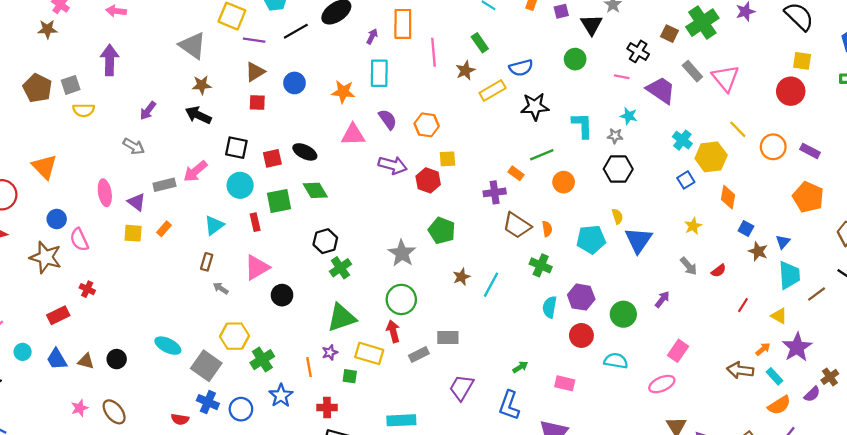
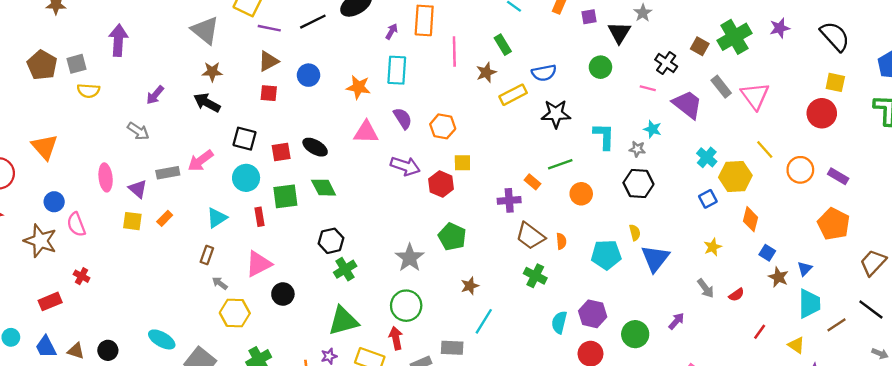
green cross: (541, 265) -> (535, 276), moved
cyan line: (491, 285) -> (484, 321), moved
yellow hexagon: (234, 336) -> (235, 313), moved

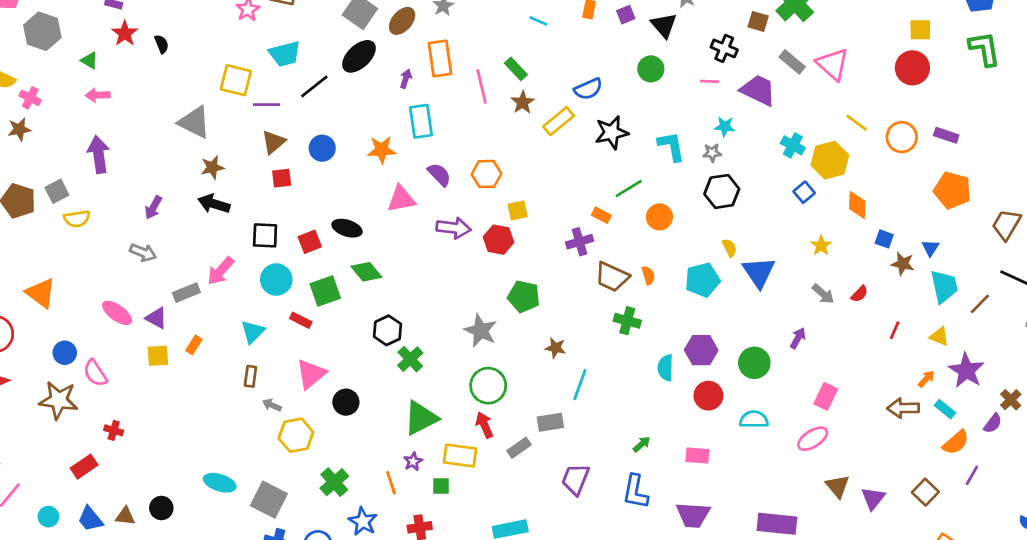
green rectangle: (503, 45) -> (516, 69), moved
pink ellipse: (106, 177) -> (117, 313), turned -36
red rectangle: (259, 217) -> (301, 320), turned -42
brown star: (470, 286) -> (555, 348), turned -30

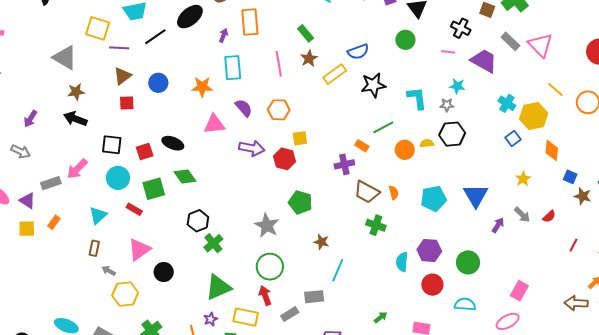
pink line: (482, 86) -> (279, 64), moved
yellow semicircle: (729, 248) -> (427, 143), moved, turned -72
purple arrow: (798, 338) -> (498, 225), moved

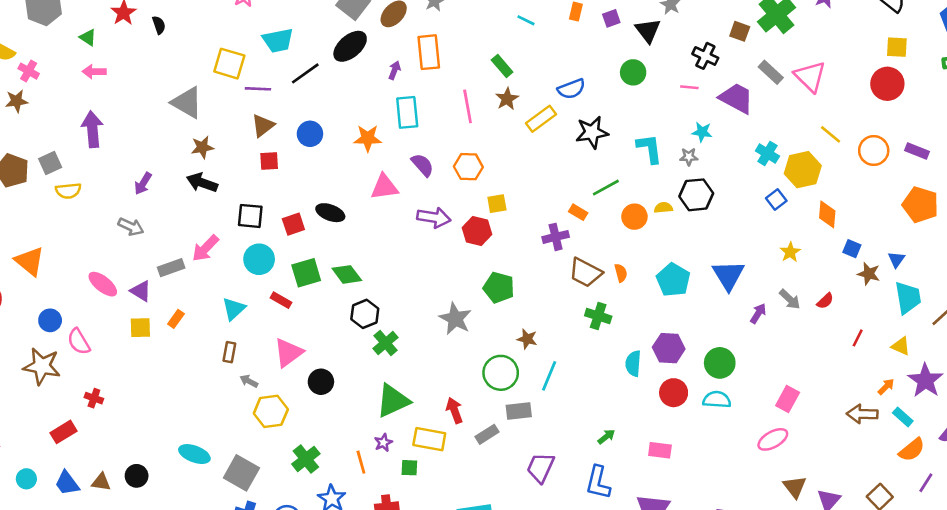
green diamond: (185, 176) -> (347, 274), moved
cyan pentagon: (434, 199) -> (673, 280), turned -30
green circle: (270, 267) -> (501, 373), moved
cyan semicircle: (465, 304) -> (717, 400), moved

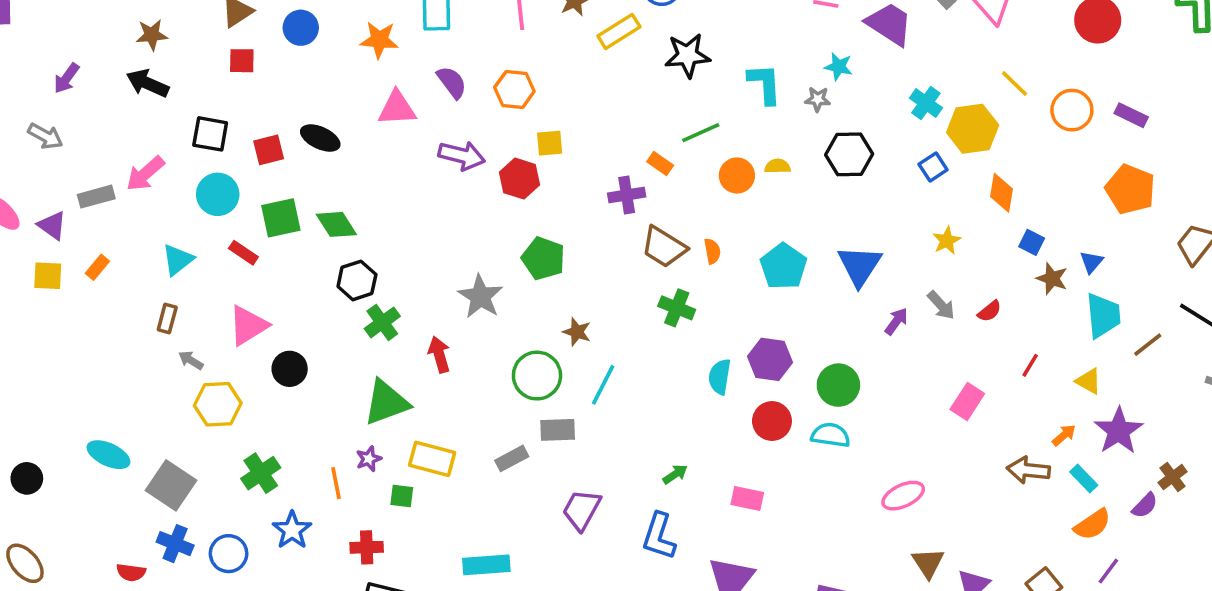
black hexagon: (696, 195) -> (849, 154), moved
pink rectangle: (788, 399) -> (967, 402), moved
red arrow: (454, 410) -> (439, 354), moved

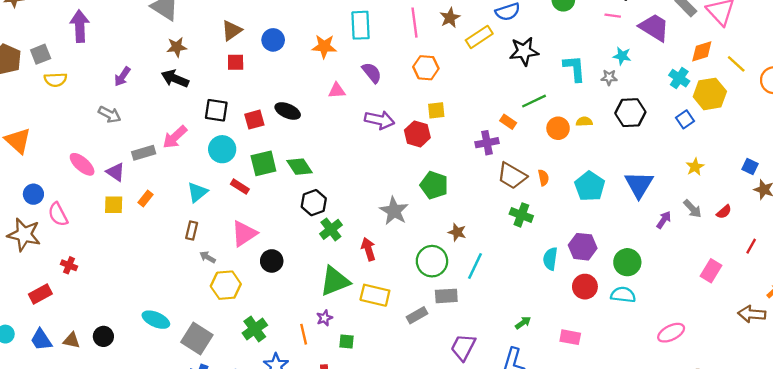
orange hexagon: (514, 89) -> (426, 68), moved
pink triangle: (397, 108) -> (337, 91), size x0.7
orange diamond: (1001, 193) -> (702, 51), moved, turned 65
yellow rectangle: (432, 459) -> (375, 295), moved

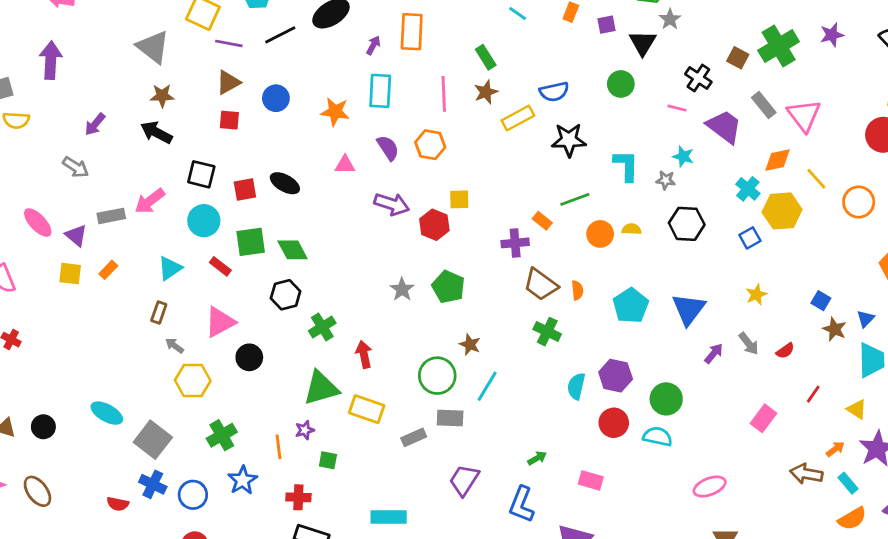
orange hexagon: (426, 68) -> (430, 145), moved
black hexagon: (314, 203) -> (286, 295), moved
gray star: (394, 211) -> (402, 289), moved, size x0.7

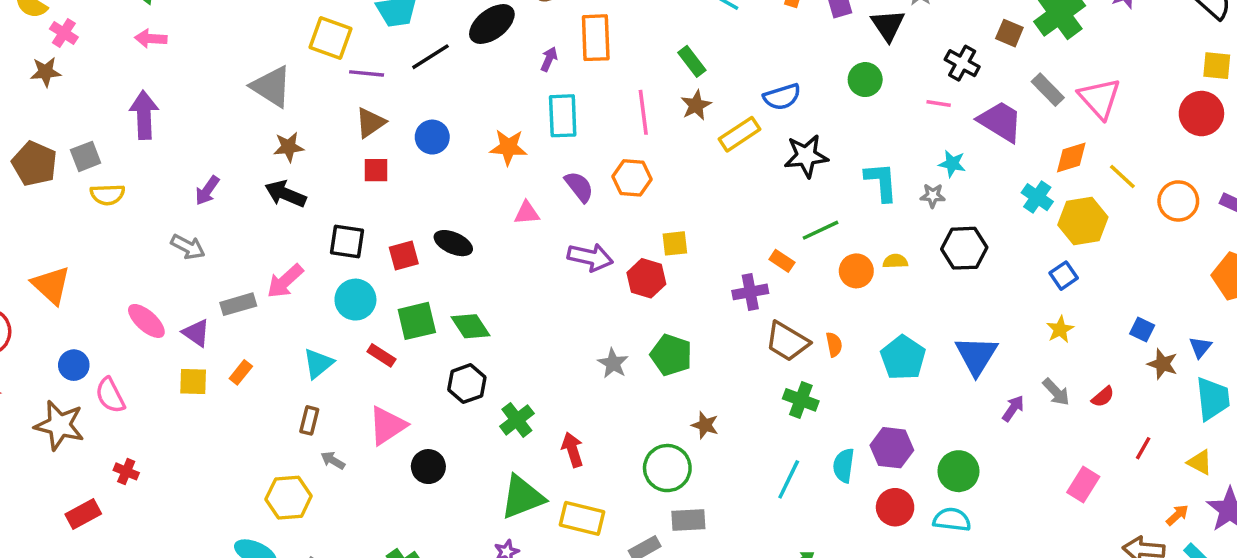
blue square: (750, 238) -> (1064, 276), moved
yellow hexagon: (193, 381) -> (289, 498), moved
cyan line: (487, 386) -> (789, 479), moved

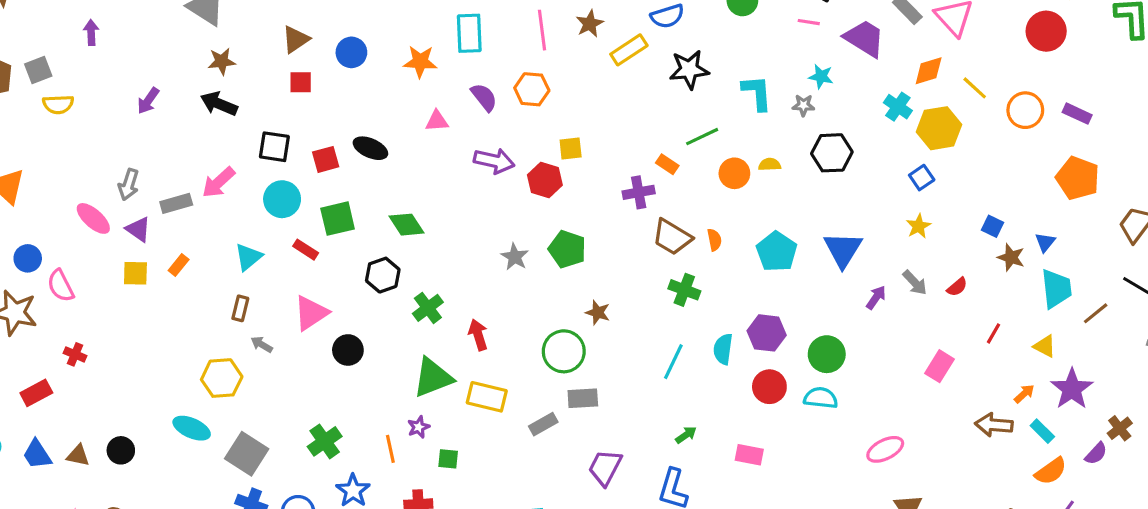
purple arrow: (144, 115) -> (91, 32), size x0.6
gray arrow: (188, 247) -> (129, 185), moved, turned 80
green diamond: (471, 326) -> (406, 225), moved

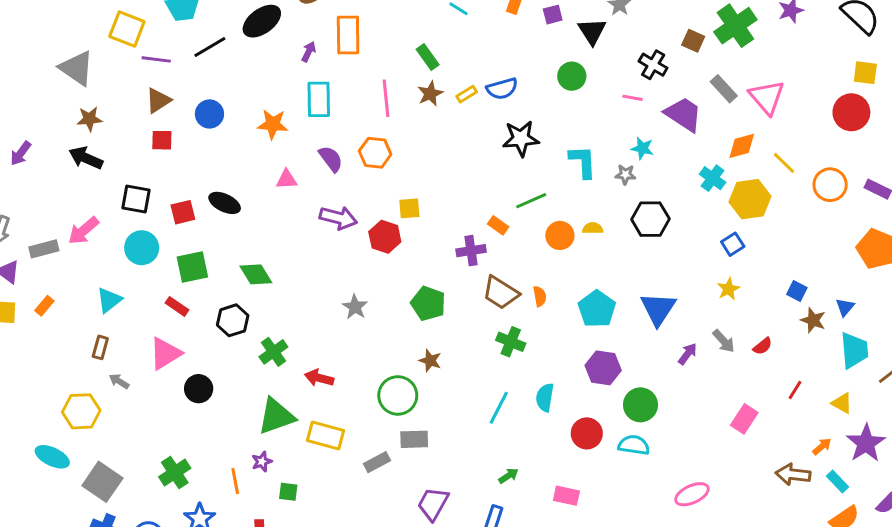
yellow rectangle: (629, 50) -> (467, 94), moved, size x0.6
green pentagon: (567, 249) -> (428, 303), moved
red rectangle: (306, 250) -> (177, 306), moved
purple hexagon: (767, 333) -> (603, 368), moved
red arrow: (478, 335) -> (319, 378), turned -60

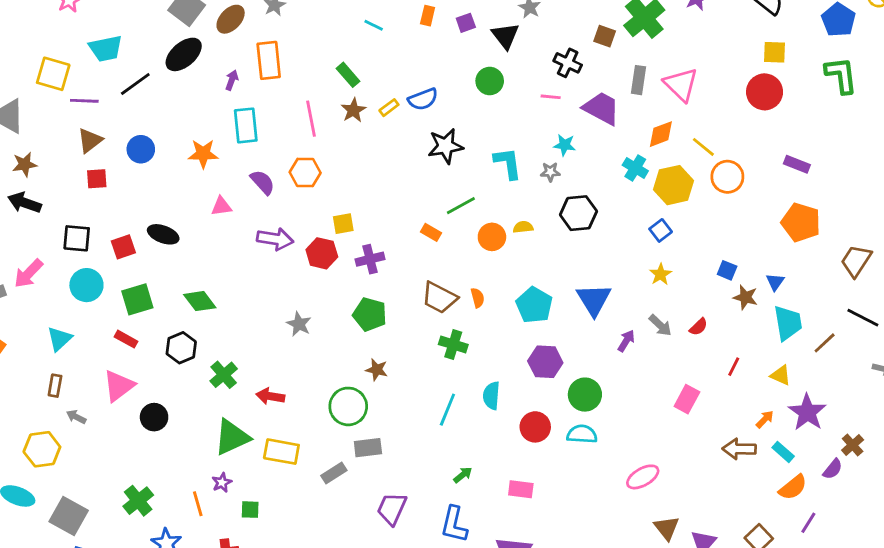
gray rectangle: (724, 89) -> (638, 80), turned 56
orange circle: (830, 185) -> (727, 177), moved
purple cross: (471, 251) -> (370, 259), moved

